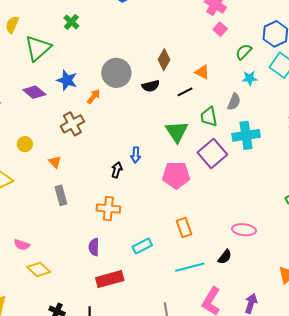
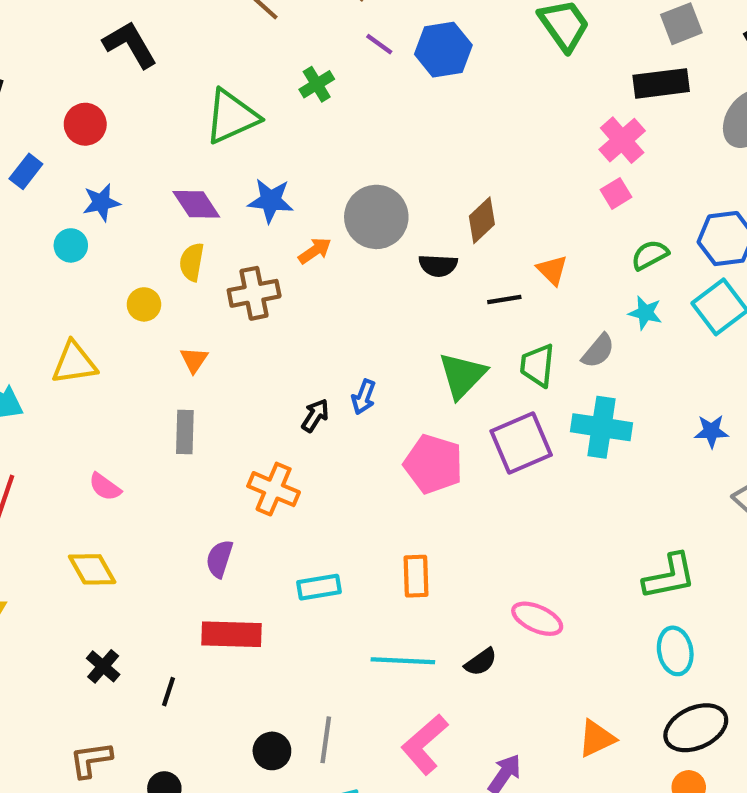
yellow semicircle: (12, 25) -> (192, 262), moved, turned -30
blue star: (67, 80) -> (271, 201), turned -30
pink semicircle: (22, 245) -> (105, 487), moved

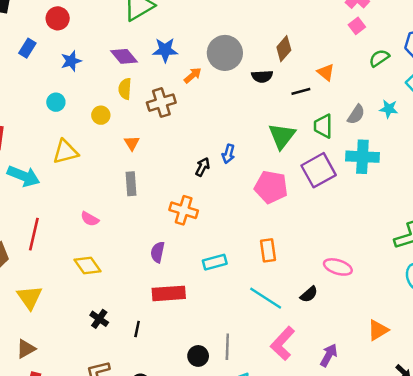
cyan circle: (71, 245) -> (56, 102), moved
cyan star: (645, 313) -> (389, 109), moved
cyan line: (403, 661) -> (266, 298), turned 36

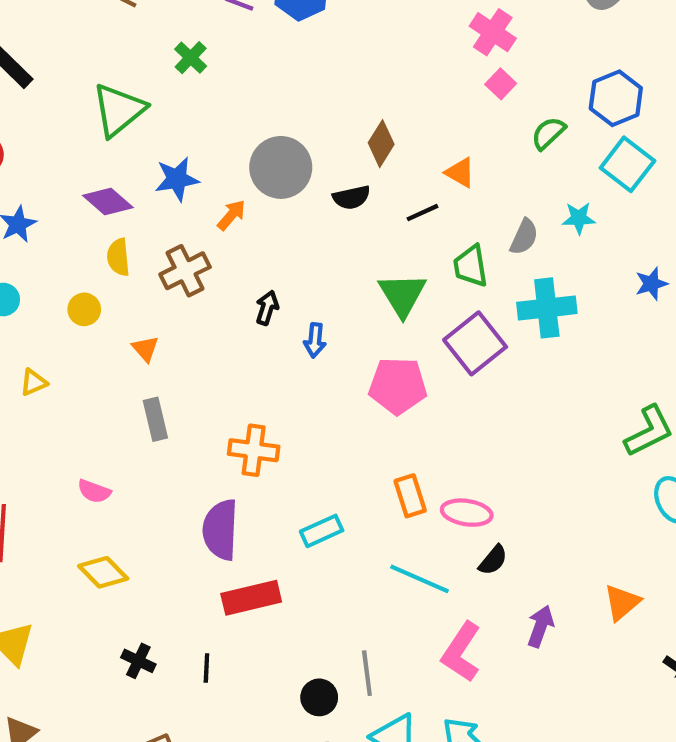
yellow triangle: (65, 152) -> (34, 382), size x0.6
black arrow: (203, 167) -> (267, 308), moved
purple semicircle: (158, 252) -> (220, 530), size x1.6
pink ellipse: (338, 267) -> (467, 513), moved
purple arrow: (329, 355) -> (540, 626), moved

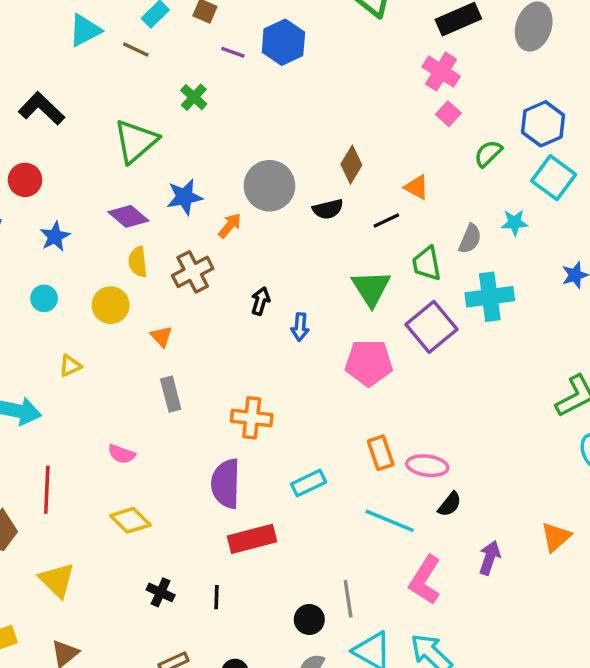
yellow circle: (84, 309) -> (111, 305), size x1.4

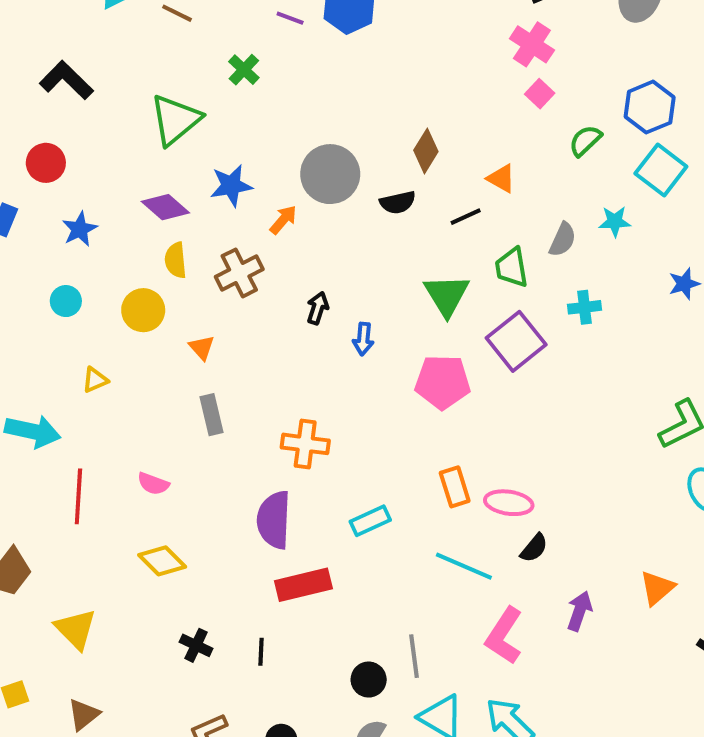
cyan cross: (490, 297) -> (584, 307), size x0.6
red line: (47, 490) -> (78, 496), moved

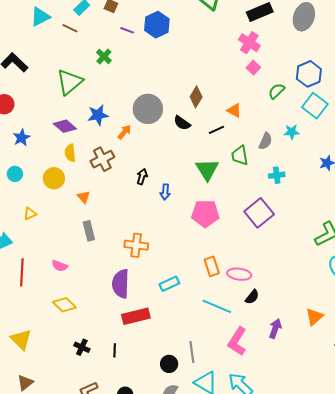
black semicircle: (398, 202) -> (182, 123), turned 48
purple square: (516, 341) -> (259, 213), moved

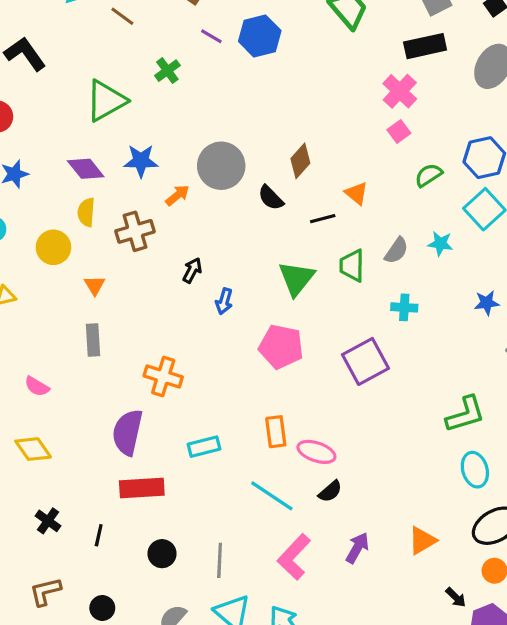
black circle: (169, 364) -> (162, 554), moved

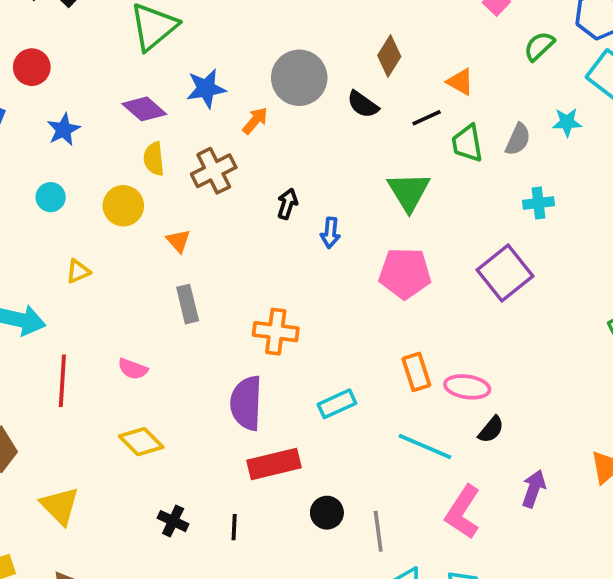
green trapezoid: (352, 266) -> (467, 143), moved
black circle: (162, 554) -> (327, 513), moved

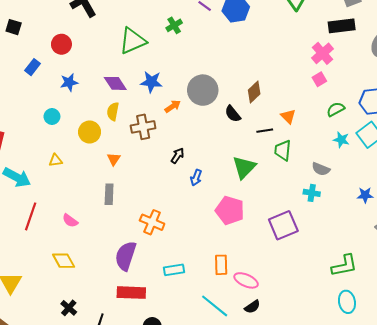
cyan star: (567, 122) -> (341, 140), moved
gray semicircle: (518, 139) -> (321, 169), moved, turned 72

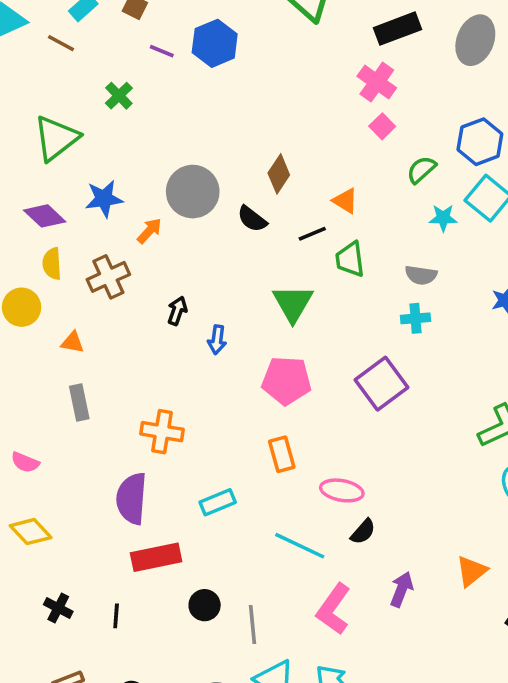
orange triangle: (114, 159) -> (73, 342), turned -40
orange rectangle: (221, 265) -> (282, 454), moved

